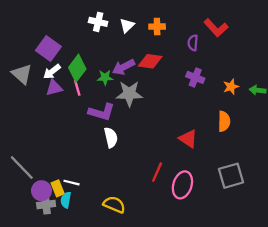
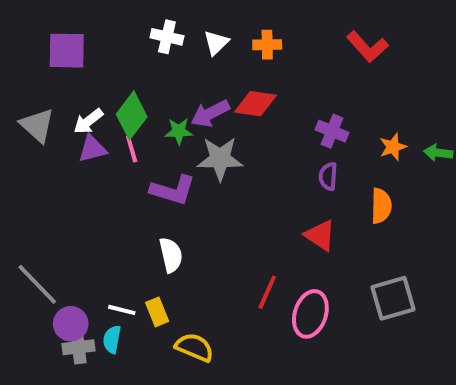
purple semicircle: (193, 43) -> (328, 176), moved
purple square: (48, 49) -> (67, 51), moved, turned -35
white semicircle: (111, 138) -> (171, 255), moved
yellow rectangle: (58, 188) -> (157, 312), moved

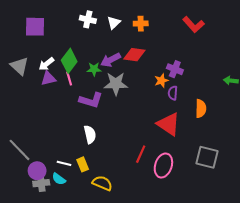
orange star: (393, 147) -> (161, 81), moved
red triangle: (320, 235) -> (169, 124), size x1.4
gray square: (393, 298) -> (207, 157), turned 30
cyan semicircle: (112, 339) -> (59, 179), turned -64

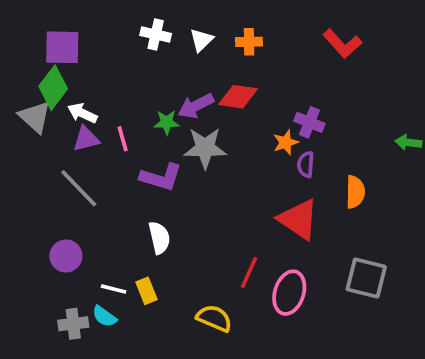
green diamond: (69, 61) -> (53, 88), moved
white arrow: (46, 64) -> (82, 113), turned 63
gray line: (19, 150) -> (79, 188), moved
purple circle: (37, 171) -> (66, 256), moved
yellow semicircle: (102, 183) -> (214, 318), moved

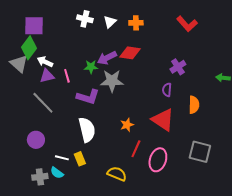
purple cross: (309, 122) -> (178, 67), moved, turned 35
orange star: (286, 142) -> (127, 125), moved
white semicircle: (159, 238) -> (87, 130), size x1.4

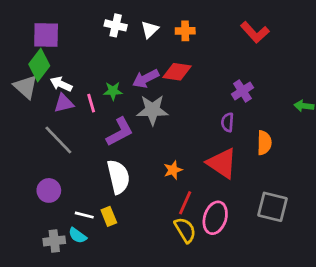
green star: (91, 67) -> (113, 91), moved
purple L-shape: (88, 97) -> (120, 132), turned -45
yellow semicircle: (117, 174) -> (185, 230), moved, turned 36

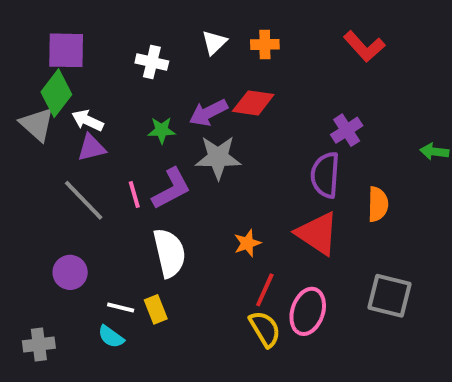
white cross: (116, 25) -> (152, 62), moved
pink line: (91, 103) -> (134, 194), moved
purple semicircle: (227, 122) -> (325, 175), size x1.6
gray cross: (54, 241) -> (39, 344), moved

